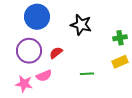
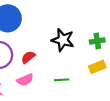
black star: (81, 25) -> (63, 40), moved
pink semicircle: (44, 76) -> (25, 80), moved

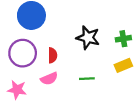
red semicircle: (28, 57) -> (52, 55), turned 128

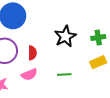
black star: (88, 38) -> (65, 36), turned 30

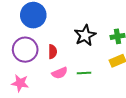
pink semicircle: (29, 74) -> (60, 73), moved

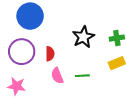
pink semicircle: (60, 73) -> (57, 76), turned 91

